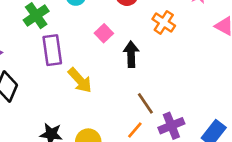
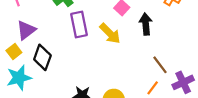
yellow arrow: (80, 80) -> (110, 33), moved

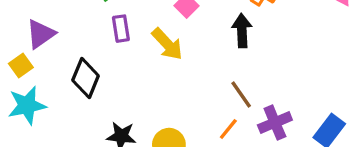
purple rectangle: (79, 24) -> (121, 29), size x0.7
black arrow: (146, 24) -> (242, 31), moved
black diamond: (42, 57) -> (86, 78), moved

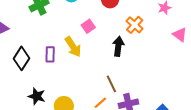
purple rectangle: (121, 29) -> (50, 54), moved

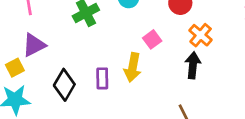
orange cross: (135, 25) -> (201, 35), moved
yellow arrow: (73, 47) -> (133, 67), turned 45

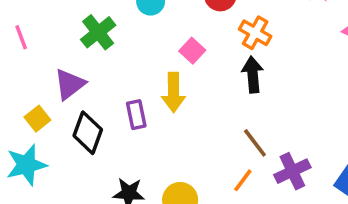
purple triangle: (34, 45) -> (70, 84), moved
yellow square: (15, 68) -> (37, 119), moved

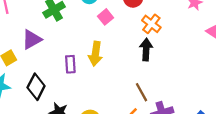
pink square: (192, 51) -> (106, 17), moved
black diamond: (88, 133) -> (36, 87), moved

